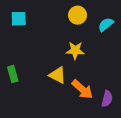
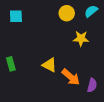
cyan semicircle: (106, 25) -> (91, 11), moved
yellow star: (75, 50) -> (81, 39), moved

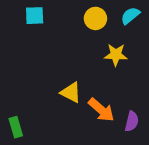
cyan square: (16, 16) -> (35, 16), moved
green rectangle: (11, 64) -> (16, 127), moved

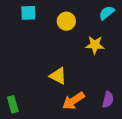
yellow circle: (95, 18) -> (66, 21), moved
orange arrow: (101, 110) -> (73, 101), moved, turned 105

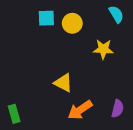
cyan square: (28, 13) -> (46, 18), moved
cyan semicircle: (107, 13) -> (116, 14), turned 98

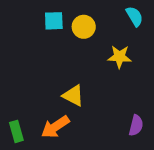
orange arrow: (80, 110) -> (55, 127), moved

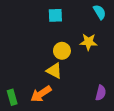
cyan square: (54, 21) -> (55, 15), moved
yellow circle: (84, 27) -> (62, 51), moved

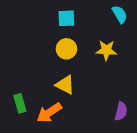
yellow circle: (62, 51) -> (66, 49), moved
green rectangle: (12, 97) -> (20, 103), moved

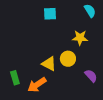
yellow circle: (66, 49) -> (68, 59), moved
purple semicircle: (121, 111) -> (91, 76), moved, turned -56

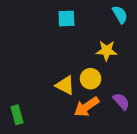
green rectangle: (15, 78) -> (17, 115), moved
orange arrow: (37, 85) -> (87, 107), moved

